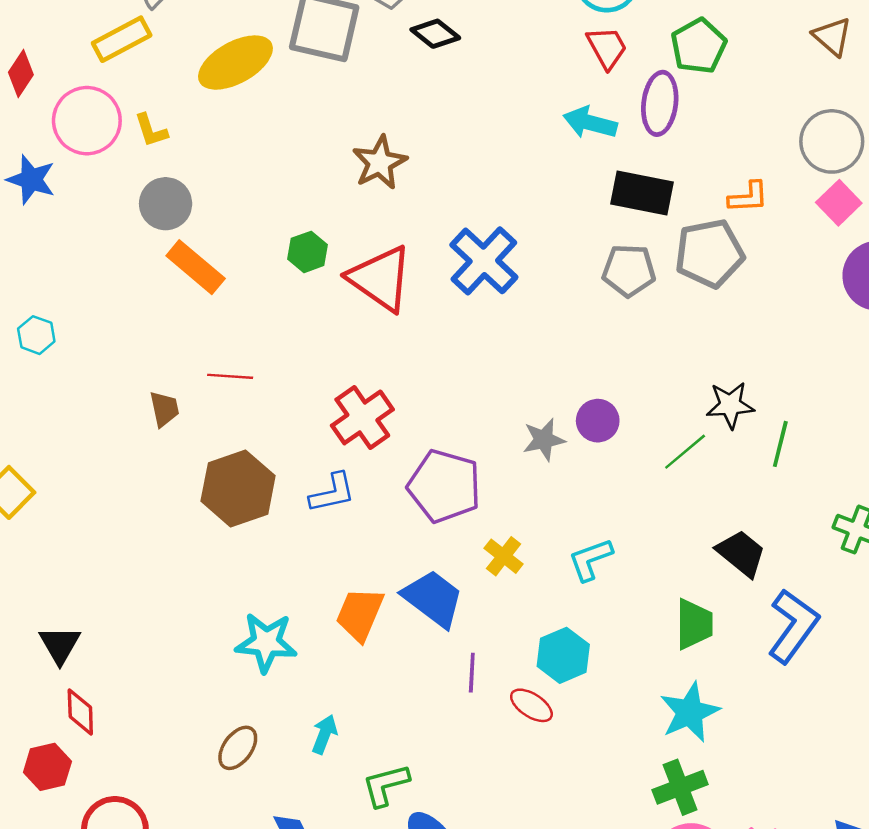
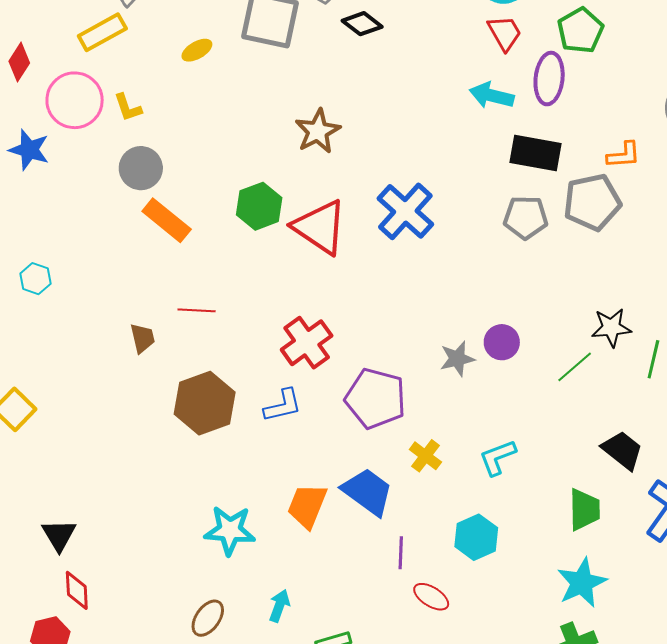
yellow ellipse: (235, 63) -> (197, 50), size x0.5
green hexagon: (308, 252) -> (259, 206), size x1.4
red ellipse: (531, 705) -> (431, 597), moved

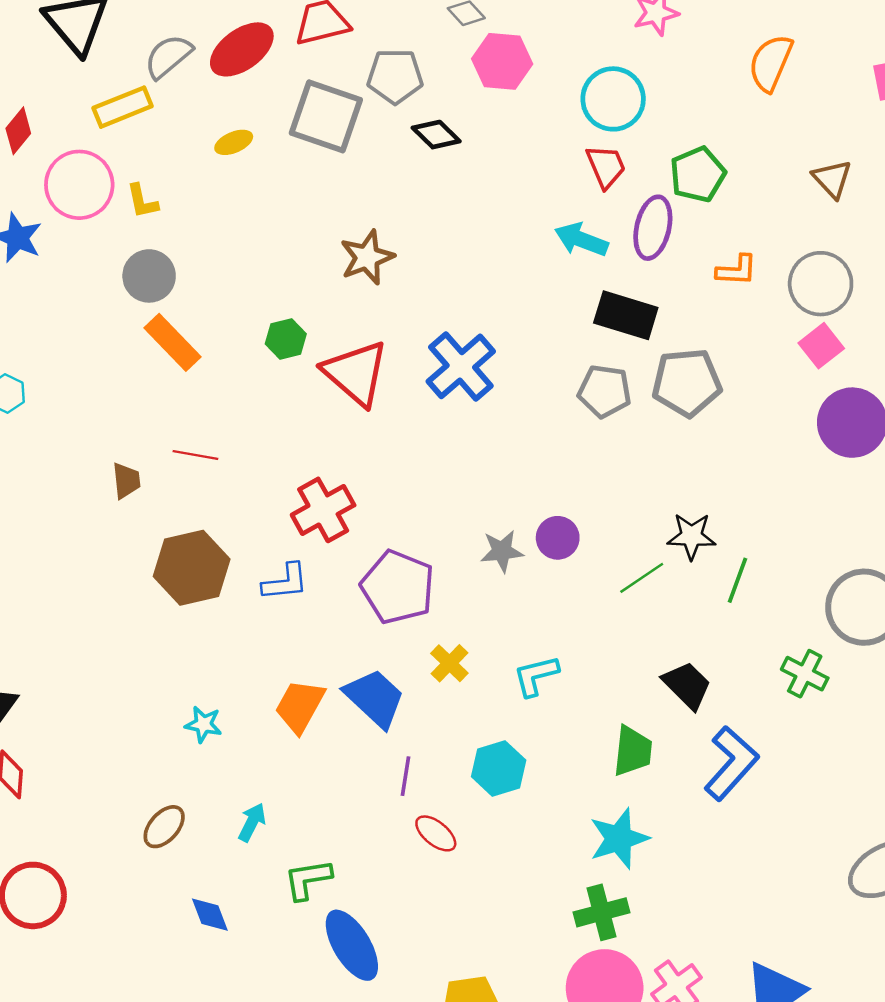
orange L-shape: (624, 155) -> (737, 270), moved
green hexagon: (259, 206) -> (286, 339), size x0.7
cyan star: (230, 530) -> (203, 724), size x0.6

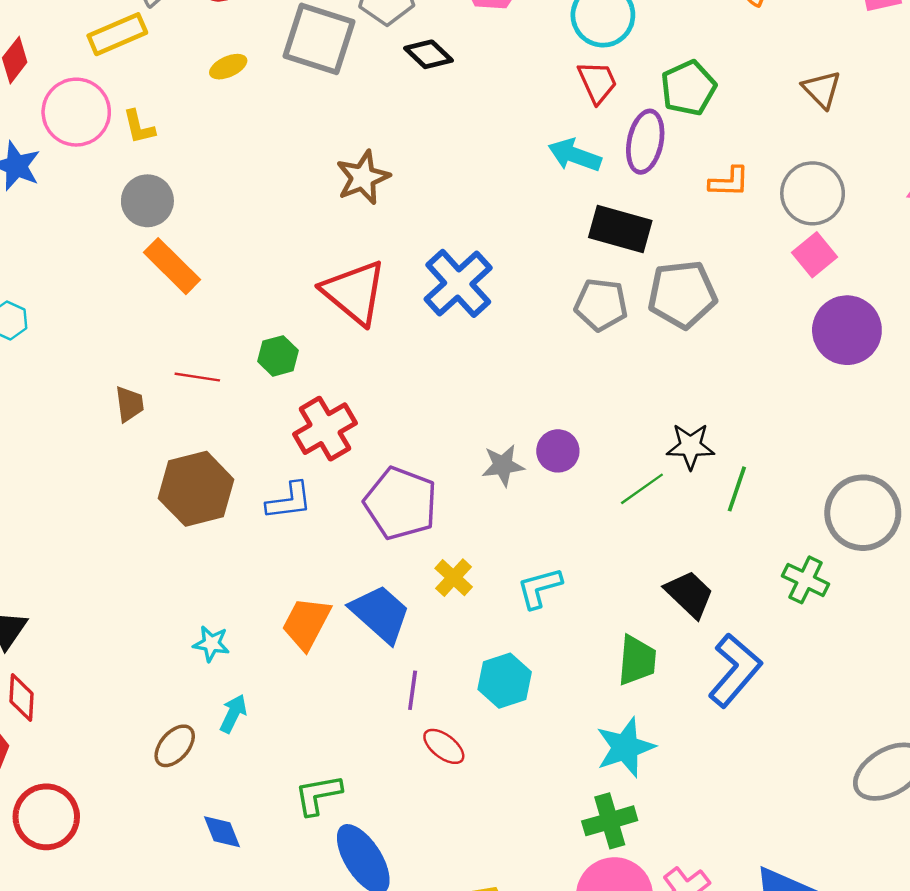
green hexagon: (286, 339) -> (278, 356), moved
cyan arrow: (252, 822) -> (233, 714), moved

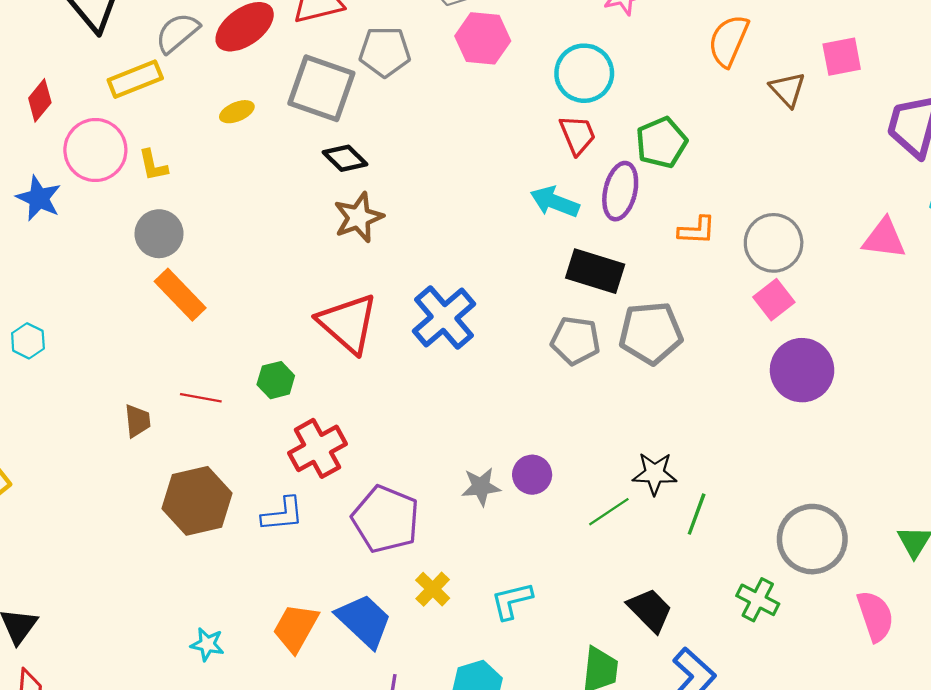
black diamond: (429, 54) -> (345, 158), moved
brown triangle: (822, 89) -> (787, 89), moved

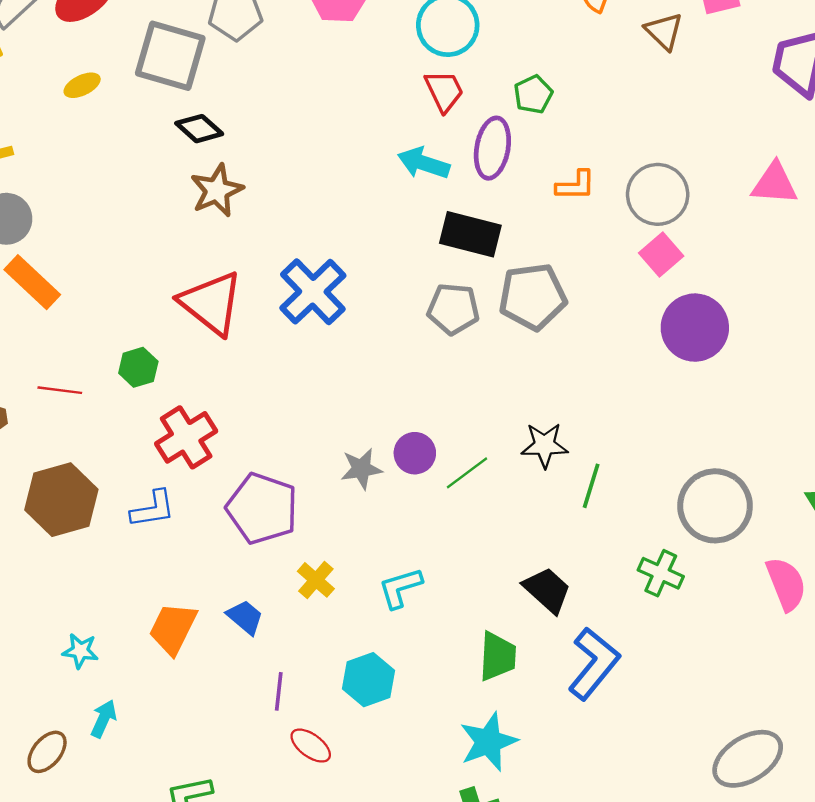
green pentagon: (661, 143) -> (533, 94), size x0.7
green line: (609, 512) -> (467, 473), moved
blue trapezoid: (364, 621) -> (245, 617), size x0.6

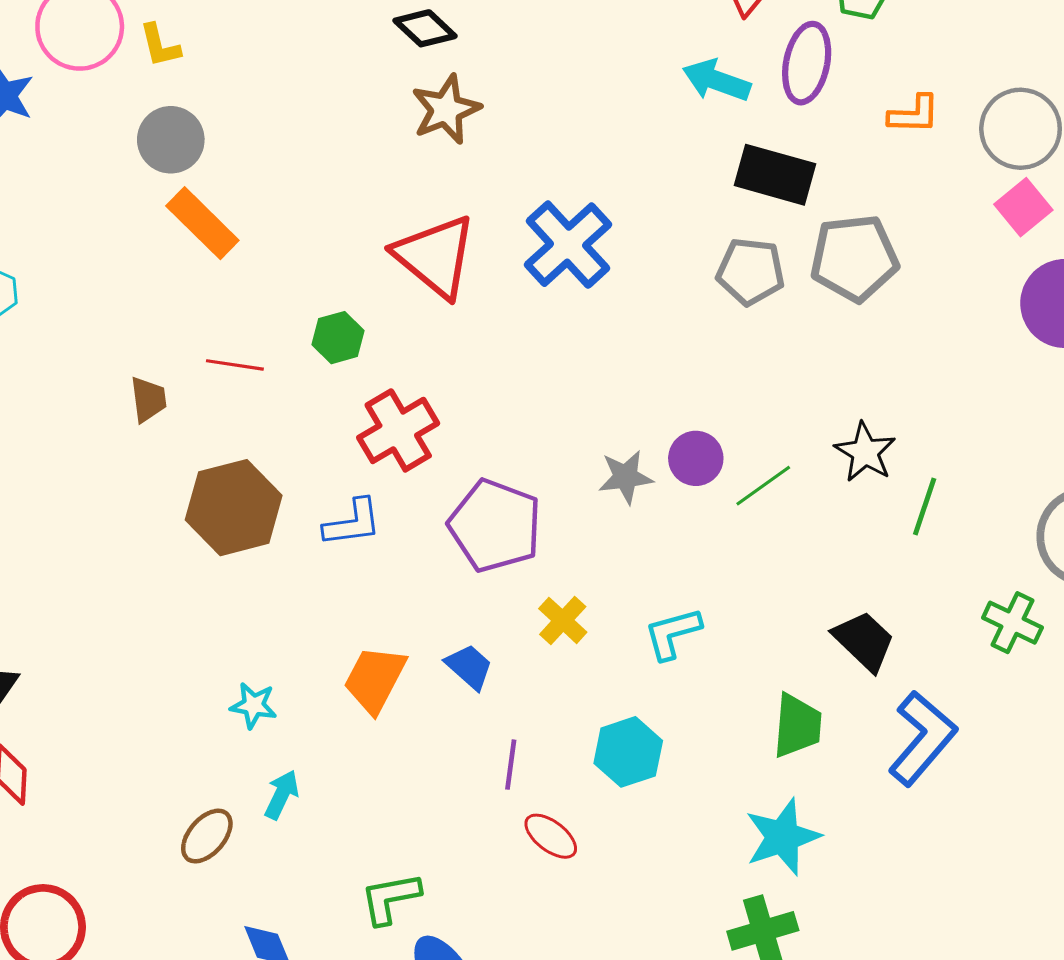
black star: (544, 445) -> (865, 452), turned 30

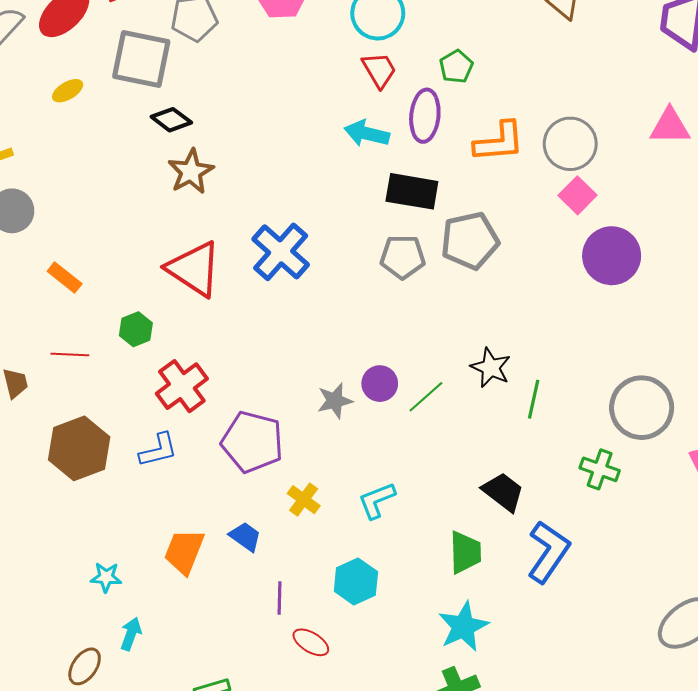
orange L-shape: (914, 114) -> (499, 142), size x1.5
orange rectangle: (202, 223) -> (65, 278), moved, size x0.7

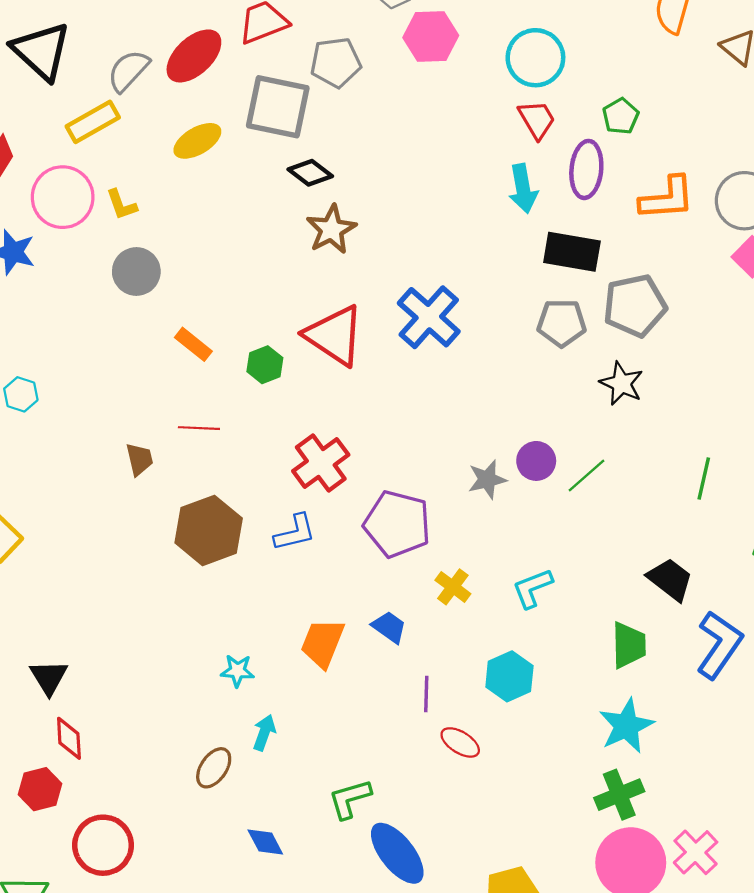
yellow ellipse: (68, 91) -> (197, 141), size x1.4
cyan arrow: (367, 133) -> (523, 189), turned -114
green hexagon: (136, 329) -> (265, 365), moved
black star: (491, 368) -> (621, 384), moved

